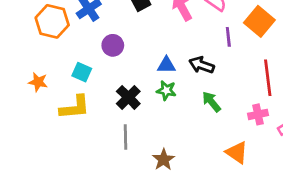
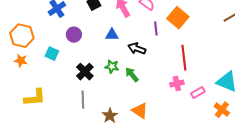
orange hexagon: (52, 21) -> (22, 36), moved
blue triangle: (166, 65) -> (112, 35), moved
green arrow: (211, 102) -> (132, 75), moved
yellow L-shape: (75, 107) -> (35, 98), moved
orange triangle: (237, 152) -> (140, 111), moved

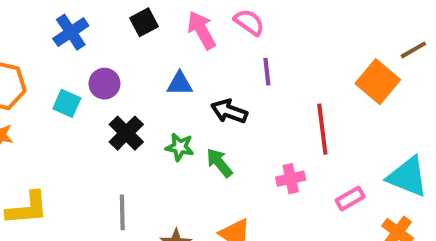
orange square: (178, 18) -> (378, 82), moved
cyan square: (52, 54) -> (67, 103), moved
black cross: (85, 72) -> (126, 133), moved
pink cross: (177, 84) -> (291, 179), moved

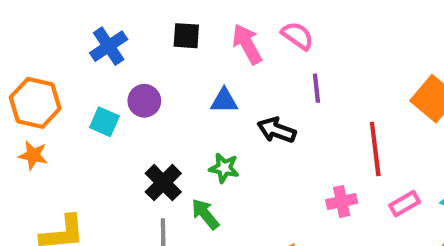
black square: (144, 22) -> (186, 36), turned 32
black cross: (126, 133) -> (163, 183), moved
green arrow: (219, 163) -> (205, 214), moved
pink rectangle: (350, 198) -> (405, 204), moved

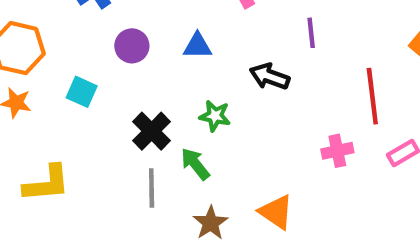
blue triangle: (224, 101) -> (197, 46), moved
cyan square: (104, 122) -> (82, 92), moved

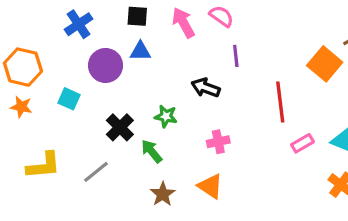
purple circle: (132, 46) -> (106, 65), size x1.4
blue triangle: (197, 46) -> (140, 51), moved
pink cross: (337, 151) -> (218, 142), moved
gray line: (152, 188) -> (96, 172), moved, turned 52

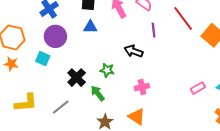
purple circle: (106, 65) -> (55, 36), moved
red line: (280, 102) -> (183, 18), moved, turned -30

